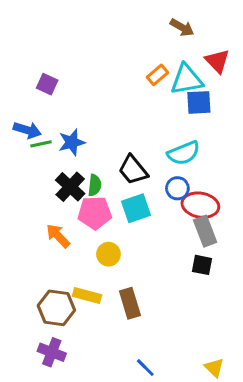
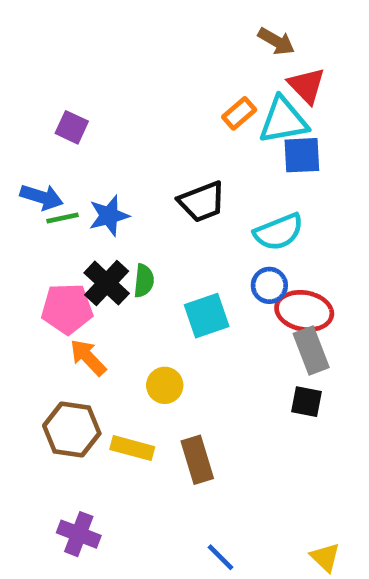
red triangle: (217, 61) -> (307, 85), moved
black trapezoid: (133, 170) -> (202, 202), moved, turned -72
pink pentagon: (95, 213) -> (67, 309), moved
brown hexagon: (56, 308) -> (72, 429), moved

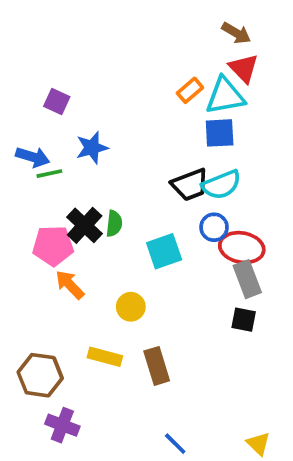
brown arrow: (276, 41) -> (236, 33), moved
blue square: (302, 155) -> (220, 133), moved
black trapezoid: (202, 202) -> (190, 185), moved
blue star: (109, 216) -> (92, 148), moved
brown hexagon: (72, 429) -> (40, 375), moved

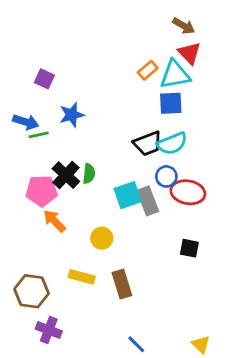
gray rectangle: (247, 279) -> (148, 201), moved

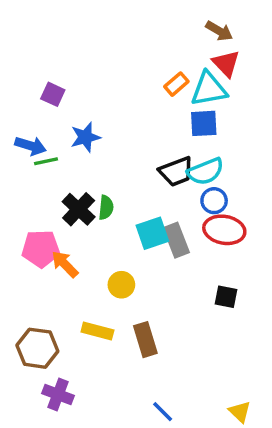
blue circle: (166, 176) -> (214, 201), moved
pink pentagon: (42, 191) -> (41, 249), moved

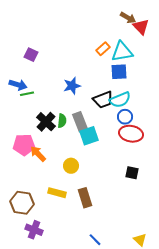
red triangle: (226, 63) -> (141, 27), moved
blue star: (85, 137) -> (72, 86), moved
gray rectangle: (176, 240) -> (80, 122), moved

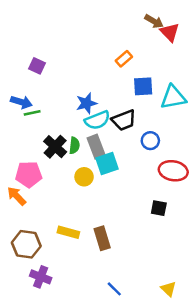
cyan triangle: (122, 52) -> (173, 97), moved
cyan semicircle: (120, 100) -> (97, 120), moved
red ellipse: (131, 134) -> (173, 171), moved
orange arrow: (38, 154) -> (17, 196), moved
yellow circle: (71, 166) -> (84, 177), moved

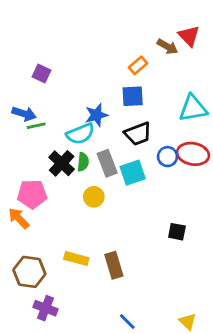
brown arrow: (154, 21) -> (168, 47), moved
blue square: (143, 86) -> (133, 96), moved
cyan semicircle: (97, 120) -> (80, 134), moved
cyan square: (107, 164) -> (133, 173), moved
red ellipse: (173, 171) -> (193, 154), moved

